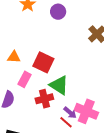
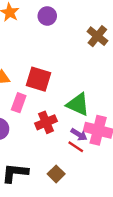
green triangle: (59, 85) -> (78, 104), moved

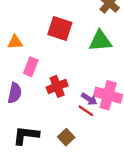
red square: (38, 79) -> (60, 28), moved
green triangle: (78, 104) -> (100, 41), moved, turned -30

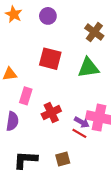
brown square: (66, 137) -> (63, 159), turned 32

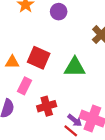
red square: (50, 59) -> (39, 58), moved
green triangle: (88, 68) -> (75, 67), moved

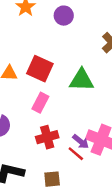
pink rectangle: (24, 86) -> (40, 103), moved
red cross: (47, 106) -> (47, 137), moved

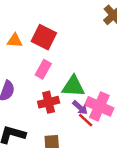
green triangle: (82, 80) -> (73, 86), moved
red line: (76, 154) -> (86, 120), moved

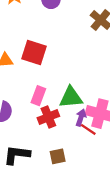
pink rectangle: (43, 69) -> (38, 96), moved
purple arrow: (80, 108) -> (81, 118), turned -105

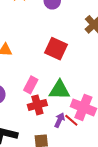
red square: (34, 53) -> (56, 49), moved
purple arrow: (81, 118) -> (60, 120), moved

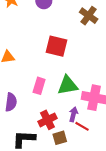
red cross: (37, 105) -> (47, 120), moved
red line: (71, 120) -> (82, 126), moved

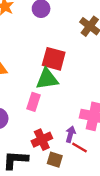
green triangle: (68, 85) -> (47, 79), moved
brown square: (60, 138) -> (55, 160), turned 32

